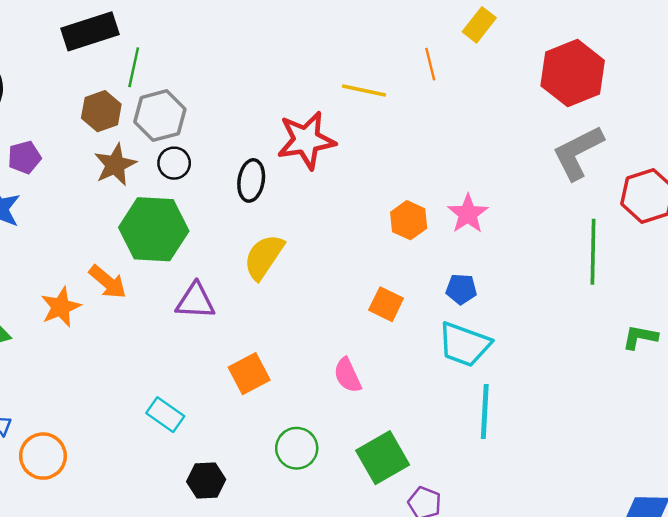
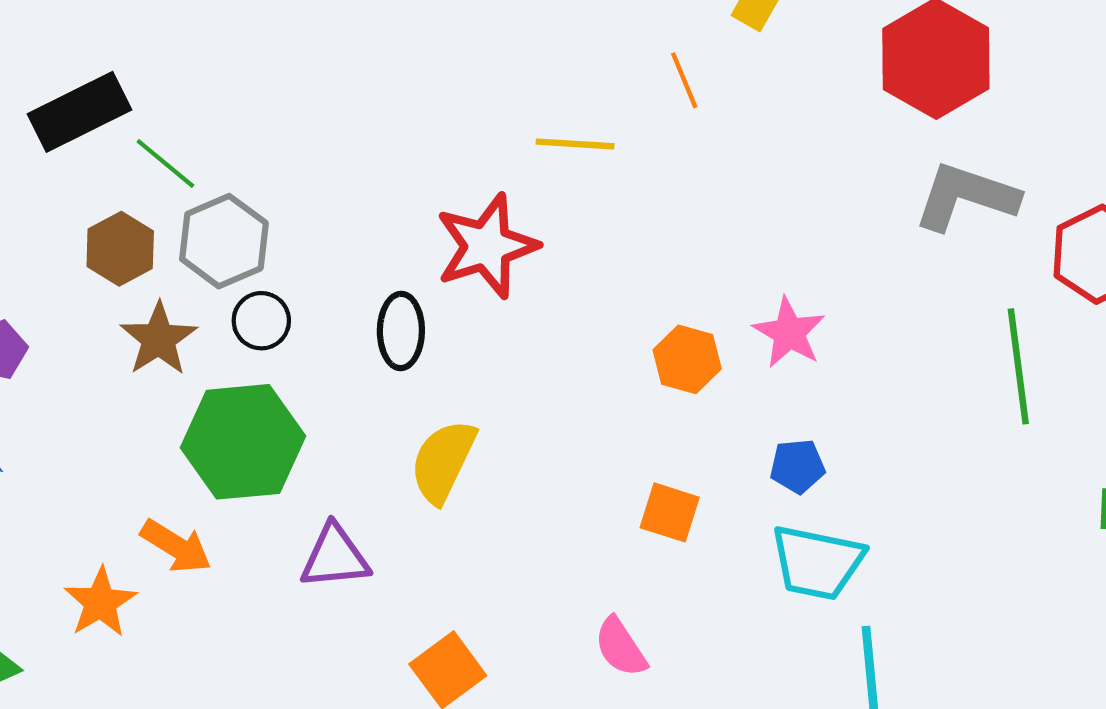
green line: (134, 67) -> (165, 163), turned -54
gray L-shape: (578, 153) -> (966, 197), turned 54

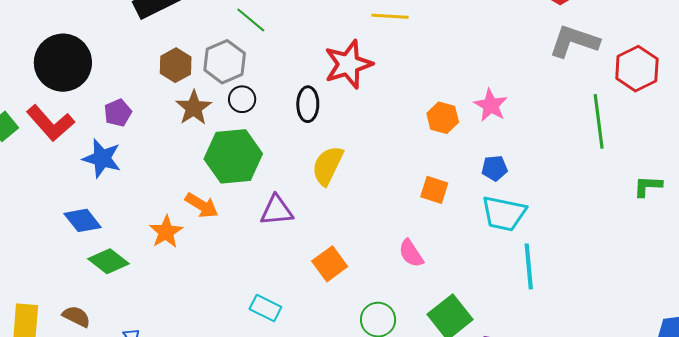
green line: (165, 163) -> (251, 20), moved

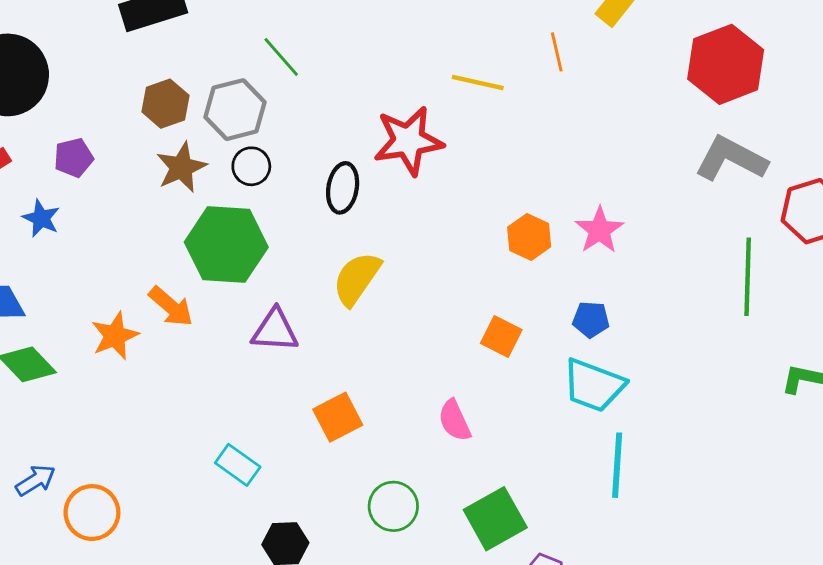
blue star: (102, 158) -> (41, 218), size x0.7

